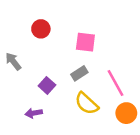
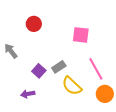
pink square: (85, 42) -> (81, 35), moved
gray rectangle: (79, 73) -> (59, 67), moved

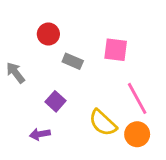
gray rectangle: (59, 67) -> (73, 61), moved, turned 56
orange circle: (105, 94) -> (137, 134), moved

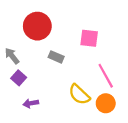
red circle: (48, 34) -> (37, 26), size x1.6
gray rectangle: (73, 61) -> (56, 57), moved
purple square: (56, 101) -> (19, 78), moved

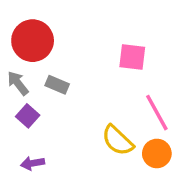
red circle: (37, 26) -> (33, 41), moved
gray rectangle: (56, 57) -> (57, 85), moved
purple arrow: (31, 103) -> (33, 163), moved

